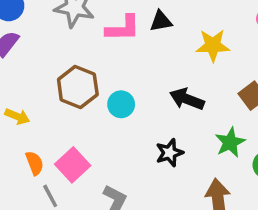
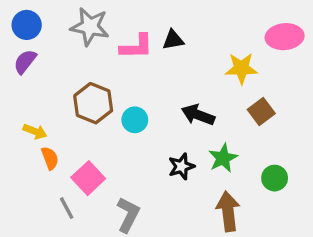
yellow star: (213, 45) -> (241, 68), moved
green star: (230, 142) -> (223, 158), moved
orange semicircle: (35, 163) -> (50, 158), moved

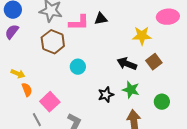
brown hexagon: (93, 103) -> (53, 42), moved
black arrow: (198, 115) -> (127, 64), moved
green star: (223, 158) -> (131, 90), turned -30

